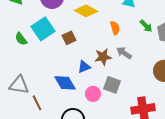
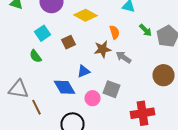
cyan square: (43, 29) -> (42, 33), size x0.7
green semicircle: (21, 39) -> (36, 56), moved
brown star: (103, 57) -> (102, 49), moved

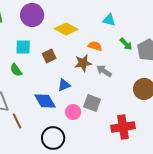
orange semicircle: (114, 32) -> (95, 46), turned -56
cyan square: (42, 33) -> (23, 47), turned 35

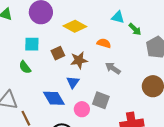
green arrow: (126, 44) -> (135, 29), moved
brown star: (83, 63) -> (79, 60), moved
blue triangle: (64, 85) -> (73, 82), turned -32

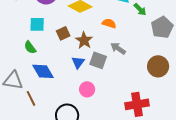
brown star: (79, 60) -> (84, 40), turned -30
blue diamond: (54, 98) -> (43, 71), moved
gray square: (101, 100) -> (98, 60), moved

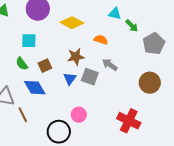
brown square: (63, 33) -> (45, 66), moved
brown star: (84, 40) -> (76, 57), turned 30
pink circle: (87, 89) -> (79, 115), moved
red cross: (137, 104) -> (129, 121), turned 35

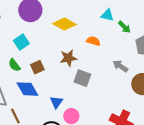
cyan square: (29, 41) -> (21, 42), turned -35
gray arrow: (110, 65) -> (120, 66), moved
blue triangle: (70, 79) -> (56, 102), moved

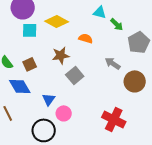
cyan square: (21, 42) -> (30, 30), moved, turned 35
gray square: (82, 78) -> (75, 75), turned 30

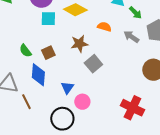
gray arrow: (113, 63) -> (131, 37), moved
blue diamond: (20, 86) -> (38, 75), turned 35

